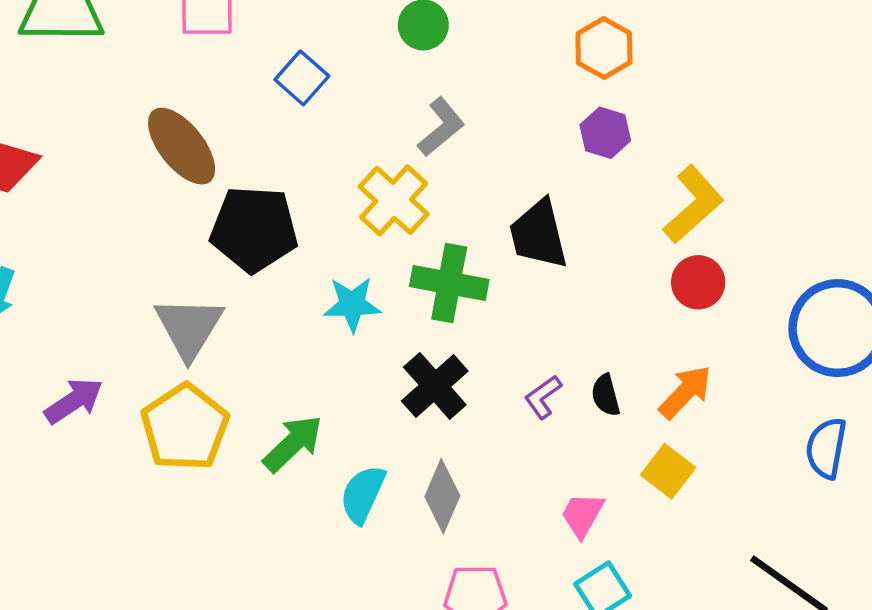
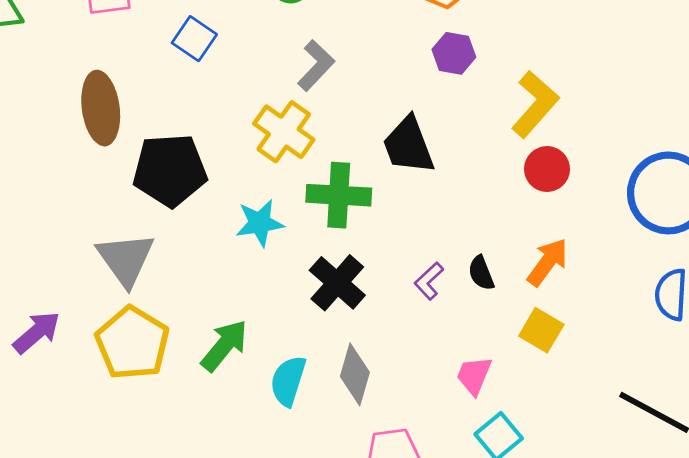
brown ellipse: (182, 146) -> (101, 108), turned 38

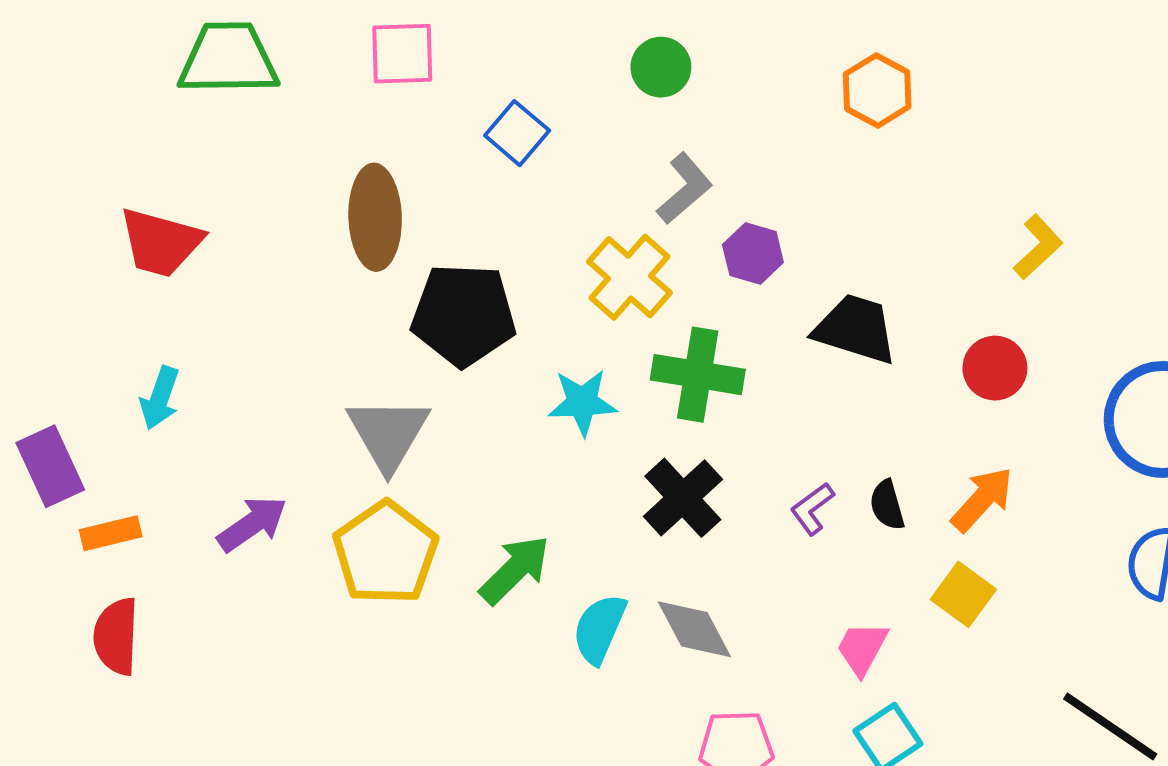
purple hexagon: (454, 53) -> (753, 254), moved
yellow L-shape: (535, 104) -> (1038, 247), moved, size x0.7
black trapezoid: (408, 145) -> (856, 329), moved, turned 122
gray diamond: (355, 374) -> (694, 629), turned -50

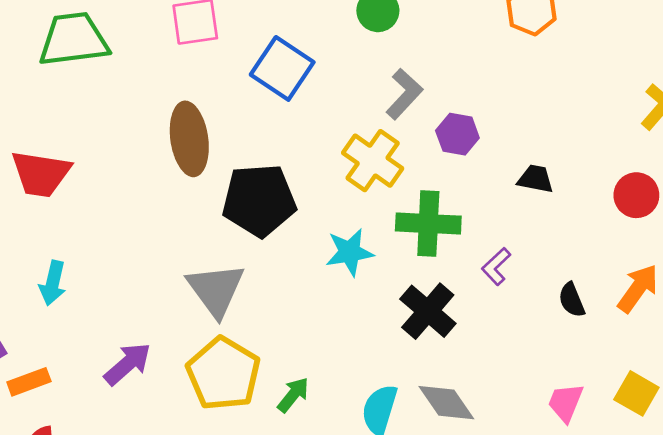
blue square: (517, 133) -> (282, 68), size x1.4
black trapezoid: (856, 329) -> (536, 179), size x0.6
purple L-shape: (812, 509) -> (496, 266), moved
green arrow: (515, 570) -> (293, 395), moved, size x0.7
yellow square: (963, 594) -> (636, 393), moved

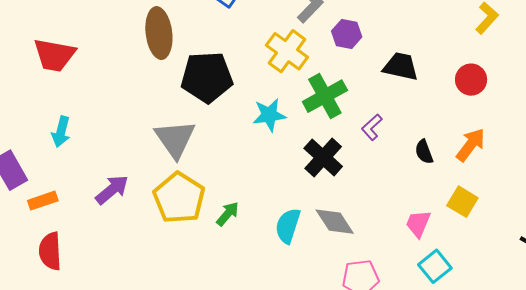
black trapezoid: (536, 179) -> (401, 67), size x1.4
green cross: (428, 224) -> (325, 96), turned -33
yellow square: (636, 393) -> (462, 202), moved

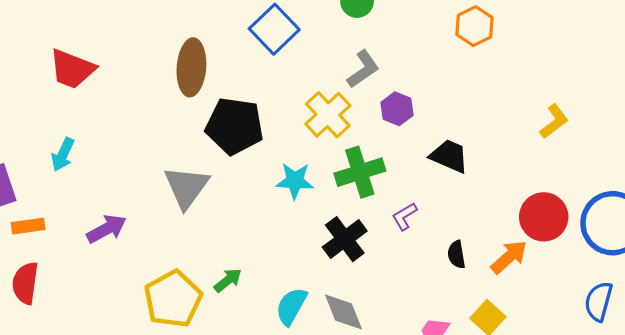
red circle: (471, 80) -> (544, 217), moved, size x1.4
yellow pentagon: (179, 198) -> (173, 299), moved

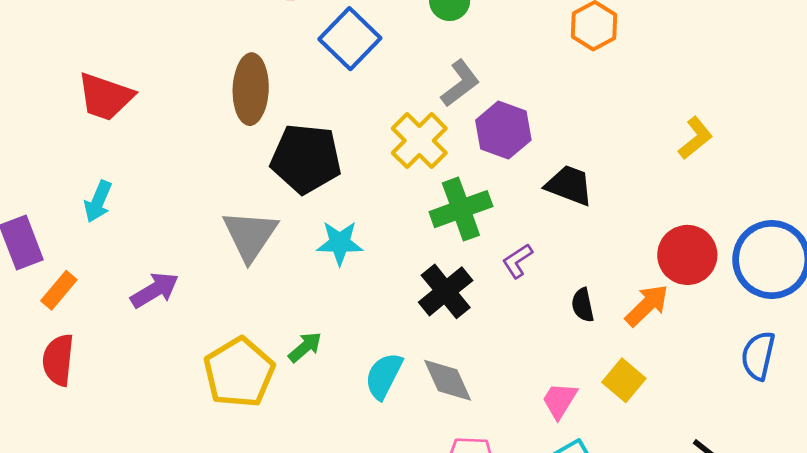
purple hexagon: (397, 109) -> (503, 130), size x1.4
cyan star: (295, 181) -> (340, 243), moved
orange rectangle: (28, 226) -> (59, 290), turned -40

